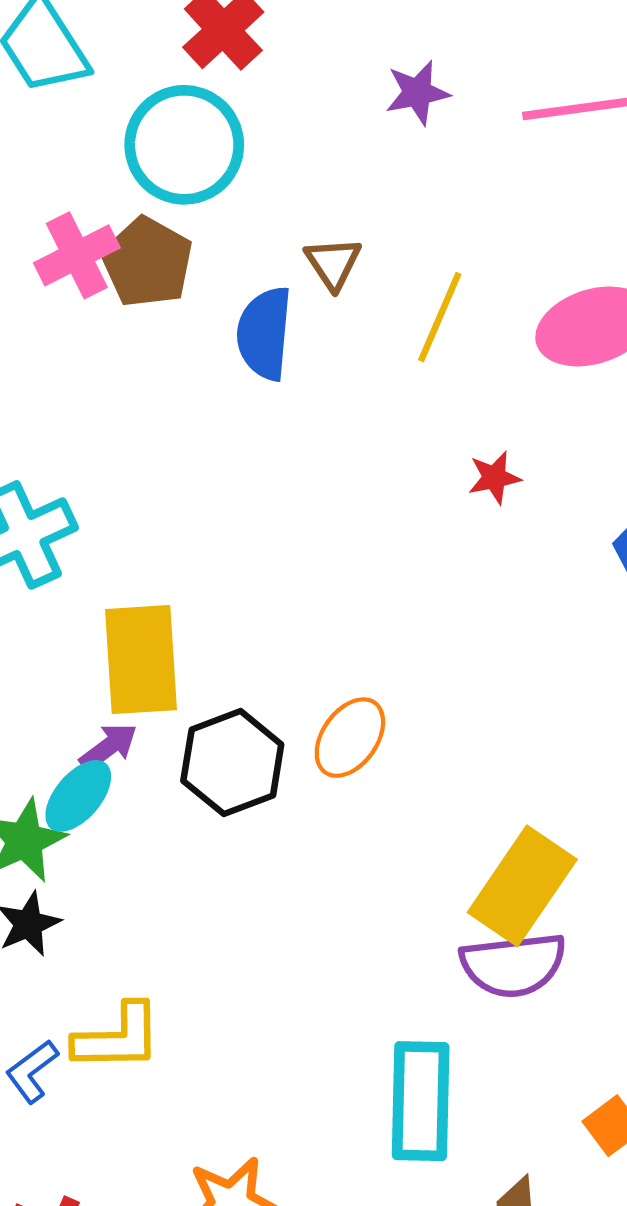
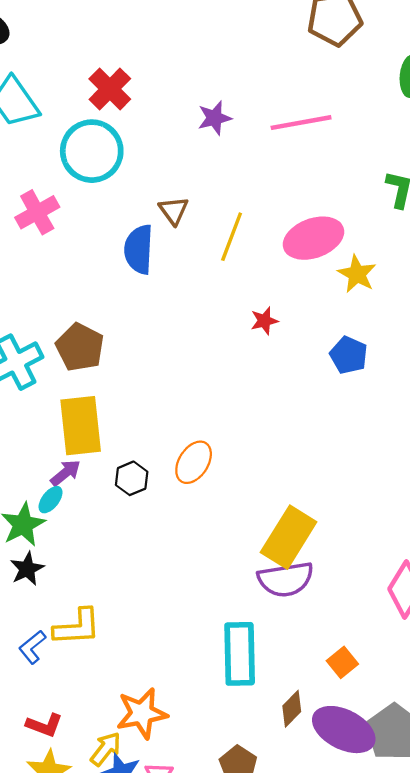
brown pentagon: (147, 262) -> (80, 347), moved
black hexagon: (232, 763) -> (132, 478), size x0.6
cyan ellipse: (78, 796) -> (51, 500), size x0.7

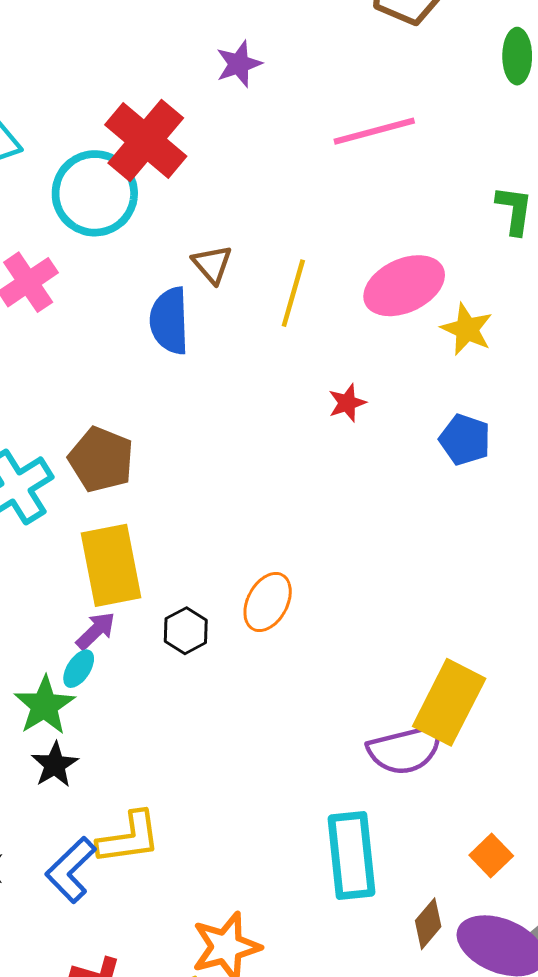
red cross: (110, 89) -> (146, 141), moved, size x1.4
purple star: (214, 118) -> (239, 64), moved
yellow rectangle: (289, 537) -> (449, 702), moved
blue L-shape: (32, 647) -> (71, 870), size x1.4

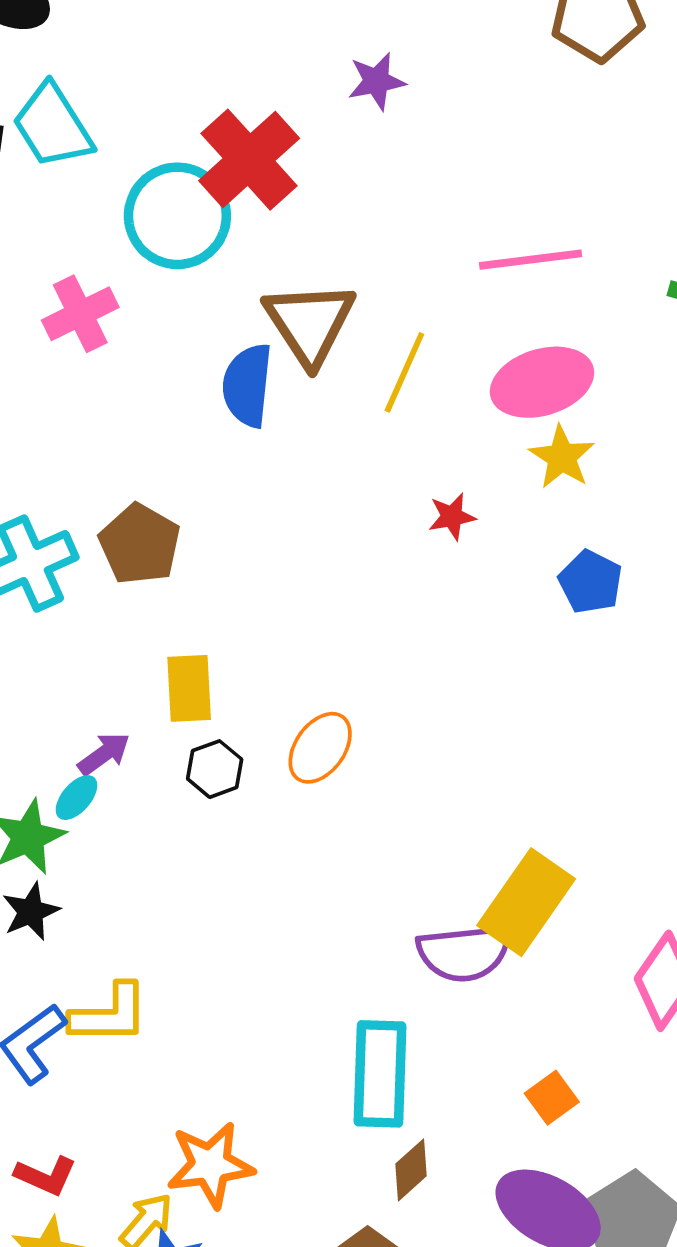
pink line: (374, 131) -> (531, 260), moved
brown triangle: (212, 264) -> (310, 323), size x1.8
yellow star: (467, 329) -> (562, 457), moved
yellow rectangle: (111, 565) -> (189, 688), moved, size x0.7
brown diamond: (428, 924) -> (411, 1170), moved

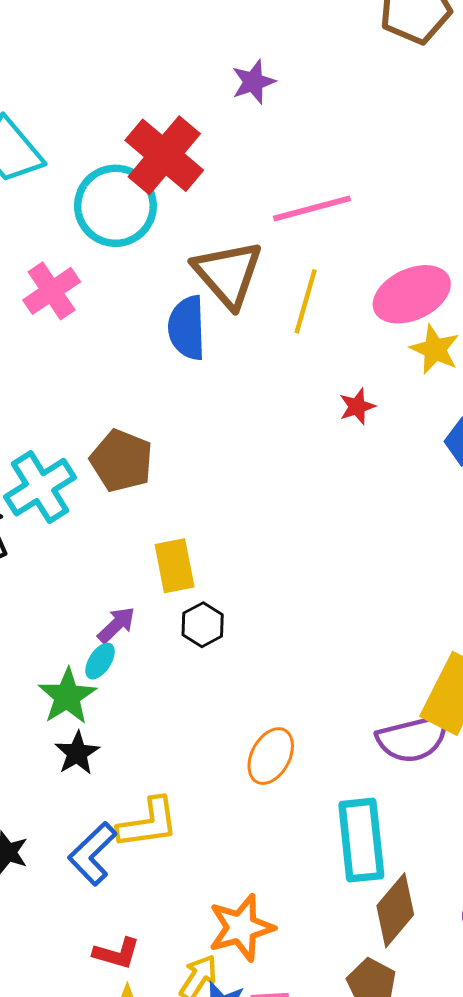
pink line: (531, 260) -> (312, 208), moved
orange ellipse: (320, 748) -> (271, 756), moved
brown diamond: (411, 1170) -> (395, 910), size x1.5

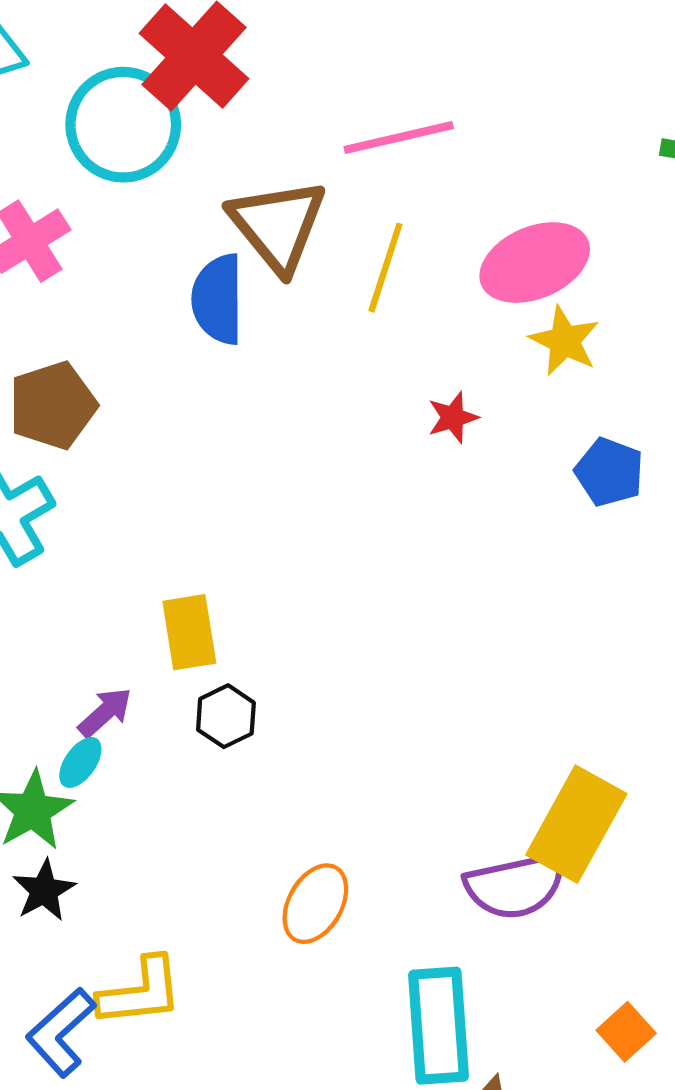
brown pentagon: (121, 461) -> (53, 405), moved, turned 30

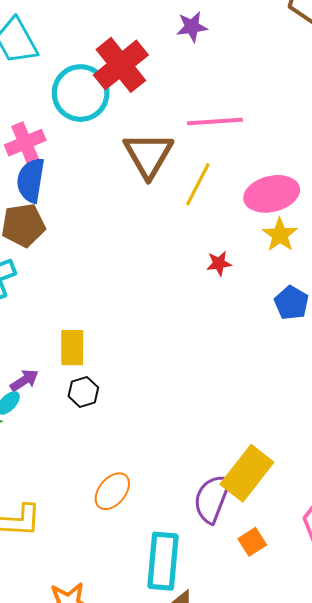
blue semicircle: (218, 299) -> (31, 180), moved
purple semicircle: (515, 886) -> (212, 499), turned 114
orange square: (626, 1032) -> (252, 542), moved

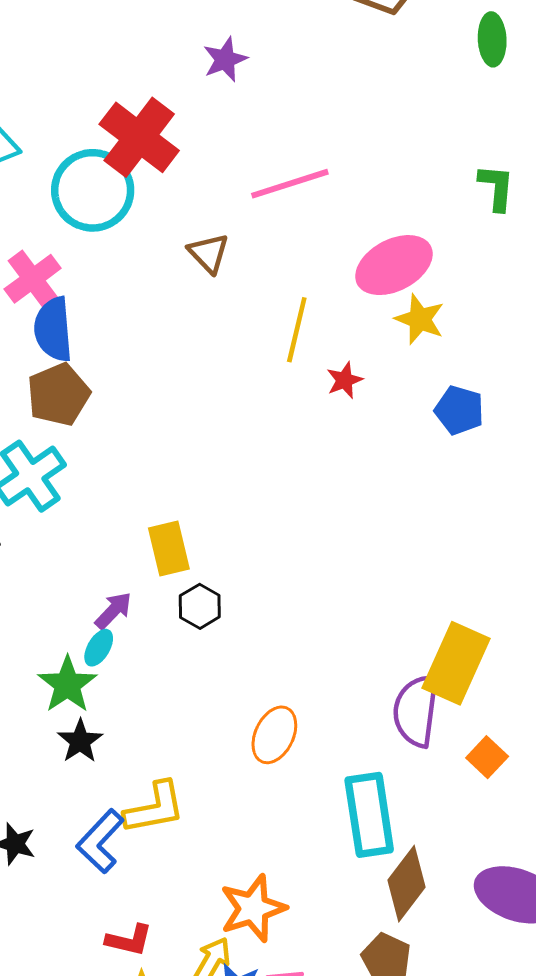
brown triangle: (148, 155) -> (209, 253), size x0.6
yellow line: (198, 184) -> (297, 330), moved

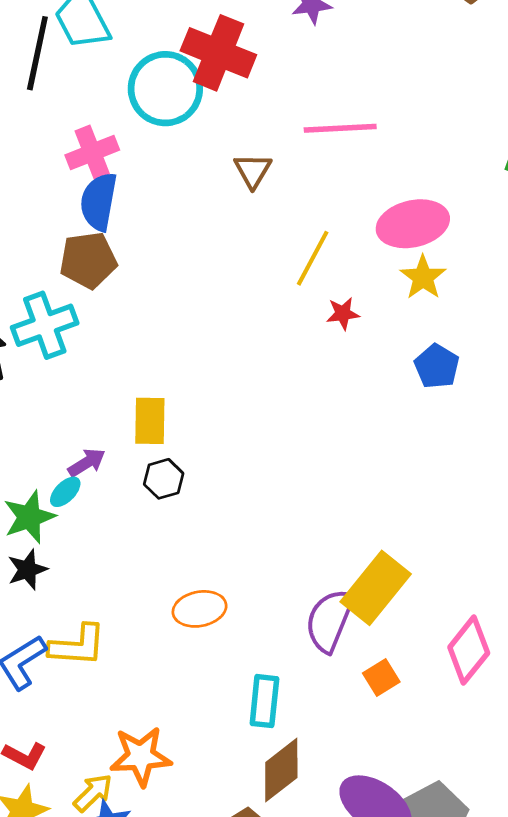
red cross: (139, 137) -> (218, 53), turned -30
orange ellipse: (274, 735) -> (200, 609), turned 39
cyan rectangle: (369, 815) -> (264, 701), size x0.7

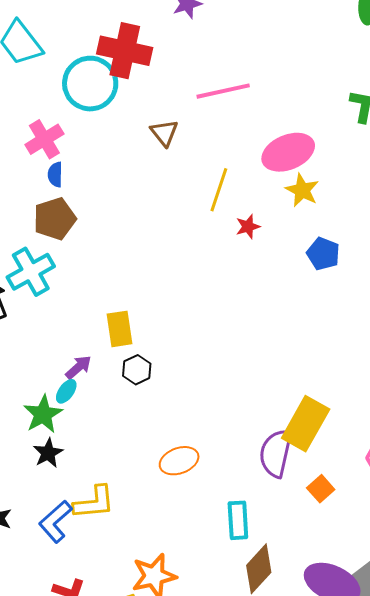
blue semicircle: (99, 202) -> (55, 175), size x0.6

